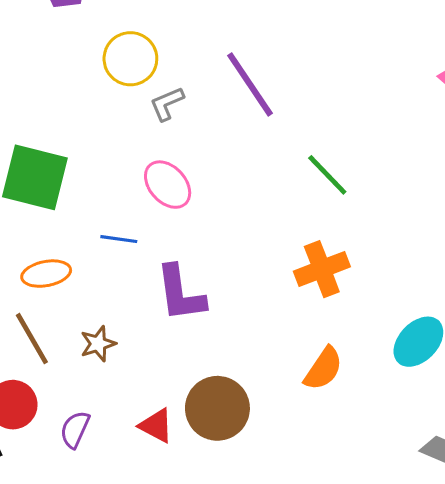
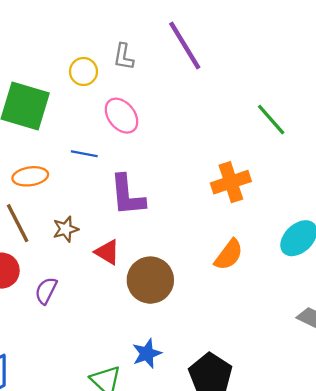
yellow circle: (130, 59) -> (83, 72), moved, size x0.7
gray L-shape: (167, 104) -> (124, 57), turned -60
green line: (327, 175) -> (271, 120), moved
red triangle: (156, 426) -> (107, 252), moved

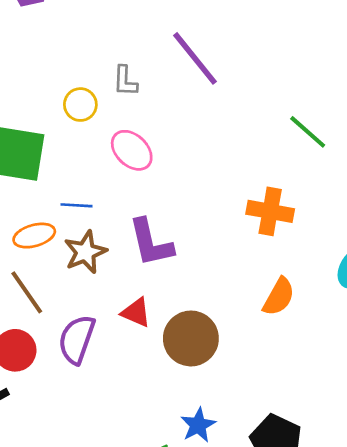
blue line: (84, 154) -> (77, 205), moved
orange cross: (231, 182) -> (270, 211), turned 36
brown star: (66, 229) -> (85, 252), moved, size x1.4
purple semicircle: (46, 291) -> (77, 339), moved, size x1.5

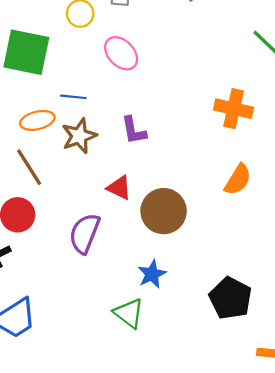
purple L-shape: (151, 243) -> (134, 130), size x0.7
purple semicircle: (77, 339) -> (85, 233), moved
blue star: (198, 425) -> (152, 274), moved

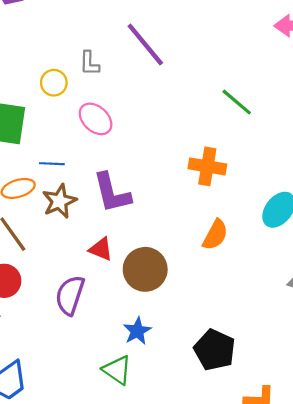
purple L-shape: (134, 130) -> (112, 193), size x1.5

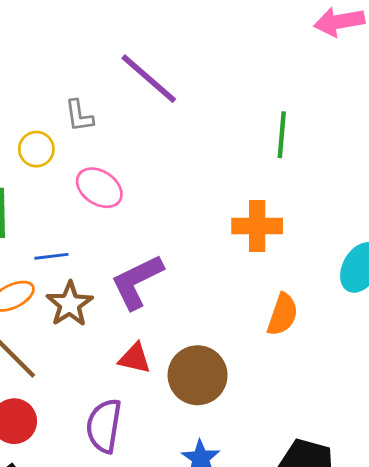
green line: (237, 102) -> (282, 135), turned 64
purple L-shape: (112, 193) -> (137, 282), turned 87

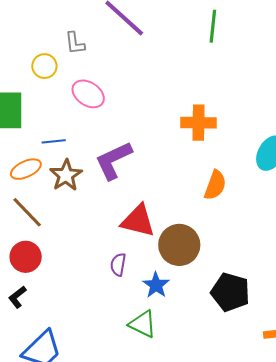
green line: (282, 135) -> (213, 26), moved
red triangle: (135, 358) -> (138, 221), moved, size x1.5
brown circle: (198, 375) -> (179, 245), moved
purple semicircle: (104, 426) -> (118, 265), moved, size x0.6

